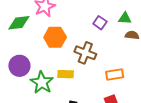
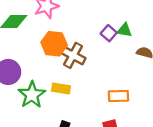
green triangle: (125, 18) -> (125, 30), moved
brown cross: (85, 53) -> (73, 55), moved

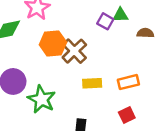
brown cross: (73, 55) -> (74, 51), turned 30
yellow rectangle: (61, 88) -> (92, 83), moved

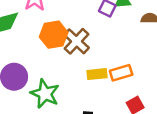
orange rectangle: (128, 82) -> (121, 73), moved

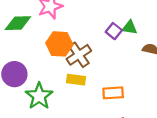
yellow rectangle: (97, 74) -> (76, 80), moved

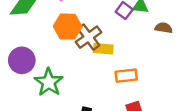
yellow rectangle: (76, 80) -> (103, 49), moved

